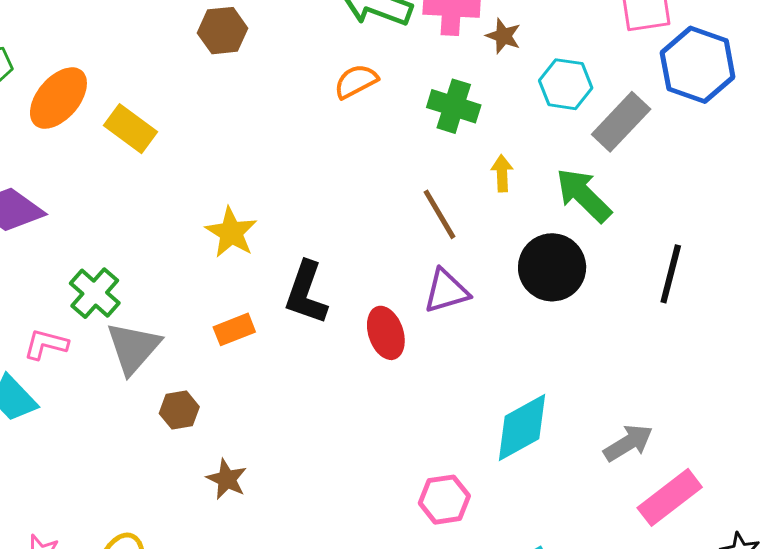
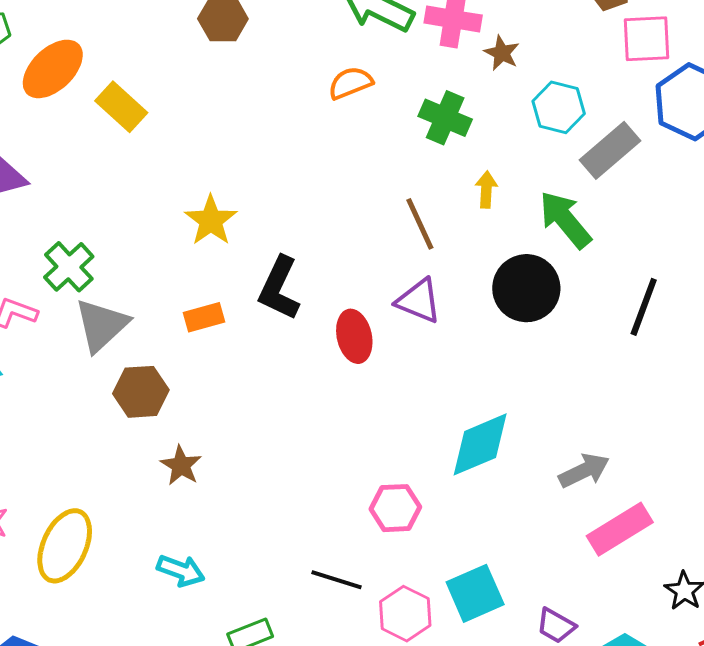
purple triangle: (446, 291) -> (419, 301), turned 33
brown hexagon: (179, 410) -> (141, 392), size x1.4

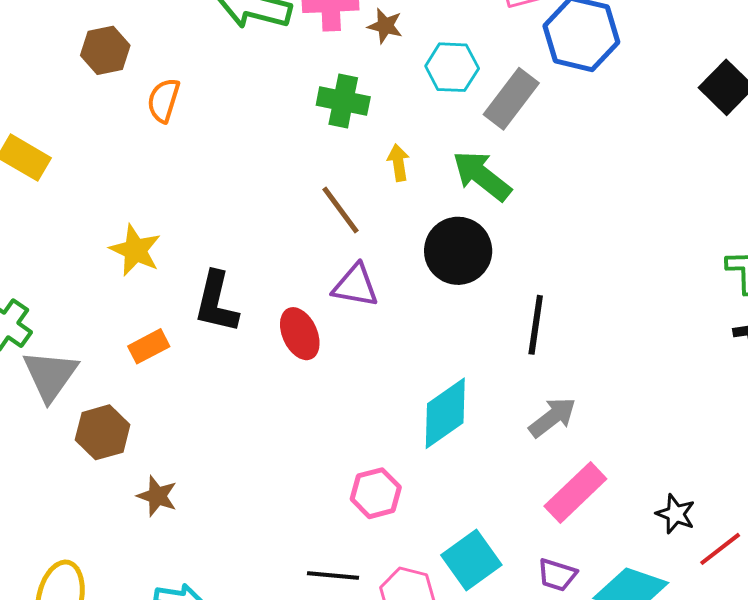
orange semicircle: (350, 83) -> (164, 100), moved, turned -39
black line: (644, 307) -> (536, 325), moved
pink rectangle: (620, 529) -> (575, 492), moved

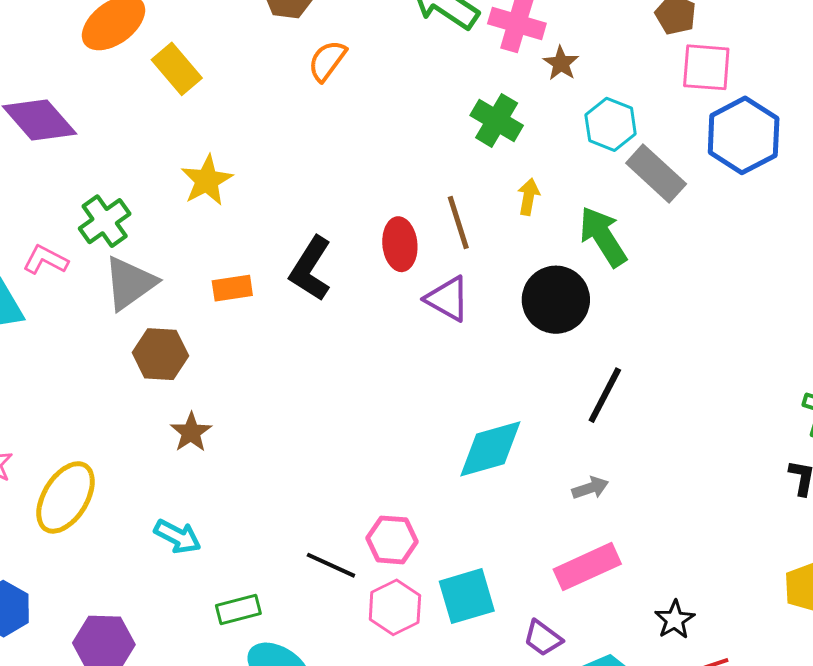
gray rectangle: (511, 99) -> (656, 173), turned 76
yellow star: (135, 250) -> (207, 180), moved
red ellipse: (300, 334) -> (400, 244), moved
gray arrow: (552, 417) -> (590, 488), size x0.7
pink hexagon: (376, 493) -> (392, 540), moved

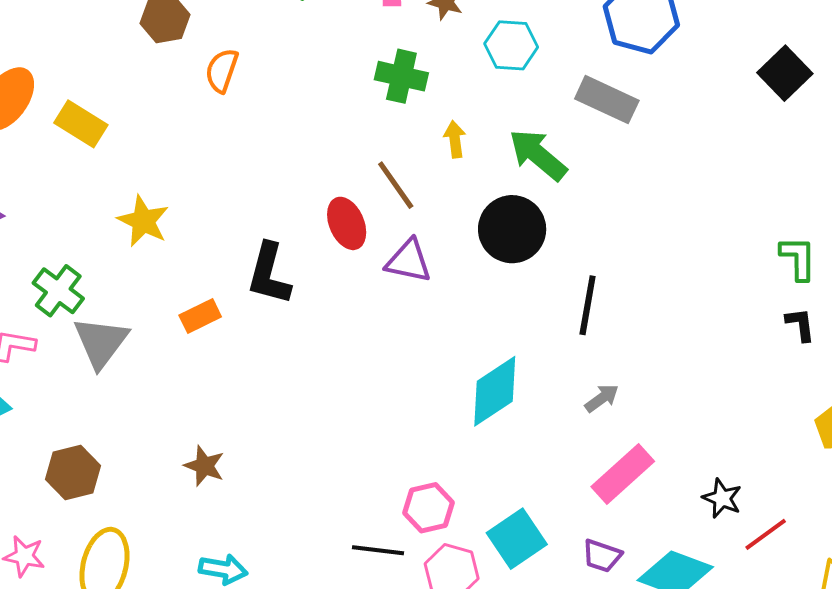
gray rectangle: (656, 173) -> (607, 100), moved
brown hexagon: (160, 354) -> (73, 472), moved

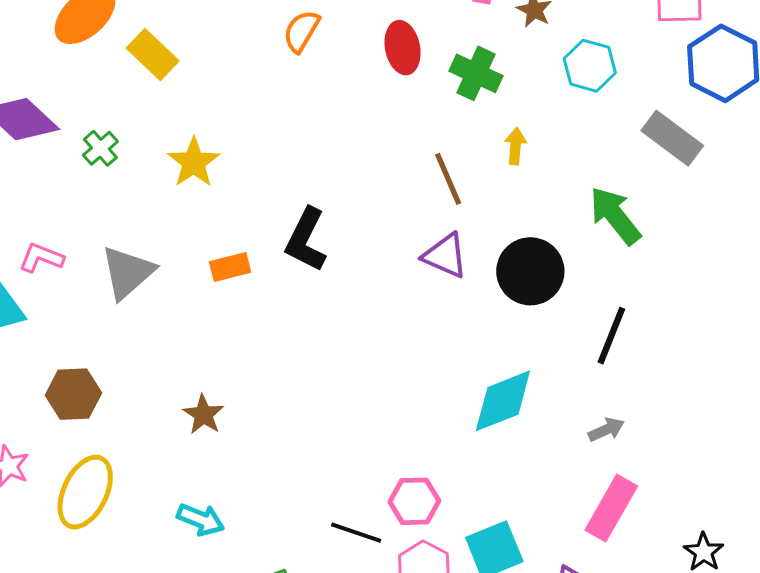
green arrow: (538, 155) -> (615, 216), moved
red ellipse: (347, 223) -> (403, 48), moved
black circle: (512, 229) -> (530, 271), moved
green cross: (58, 291) -> (100, 148), moved, size x0.7
pink rectangle: (623, 474) -> (611, 508), turned -30

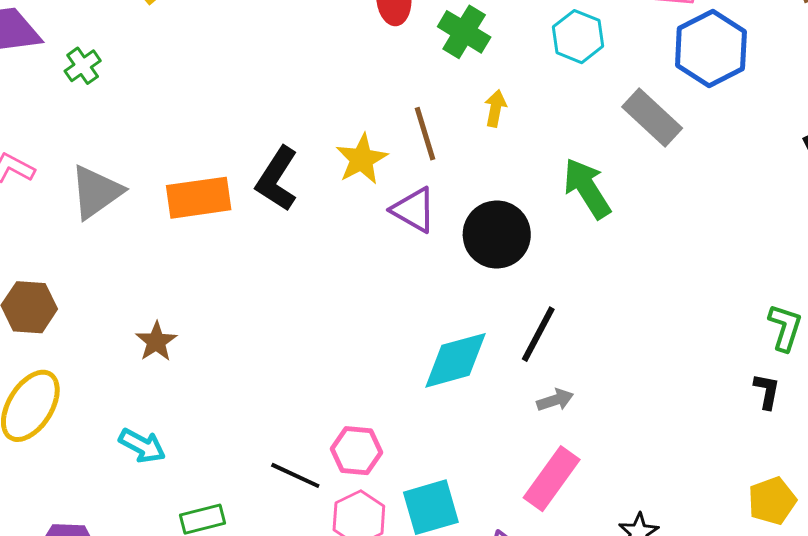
yellow star: (194, 162) -> (362, 159), moved
orange rectangle: (230, 267) -> (199, 198), size x1.6
black line: (611, 336) -> (538, 334), moved

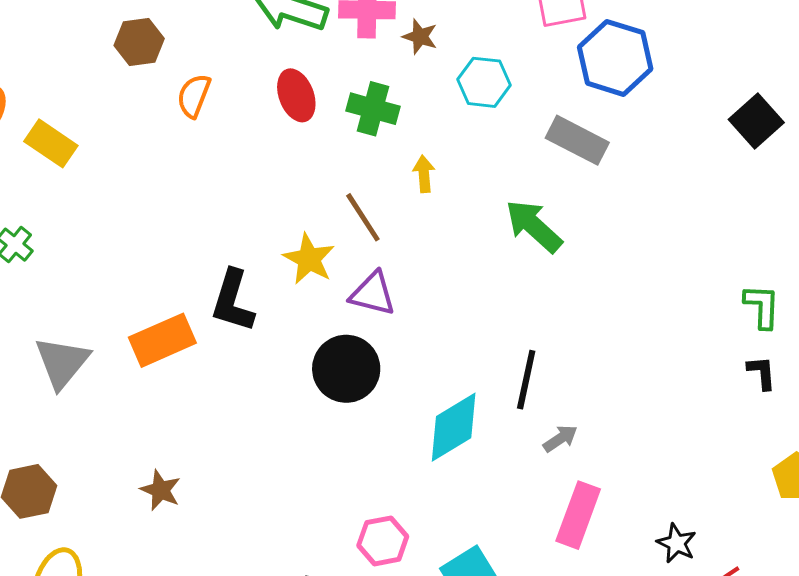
black circle: (497, 234) -> (346, 369), moved

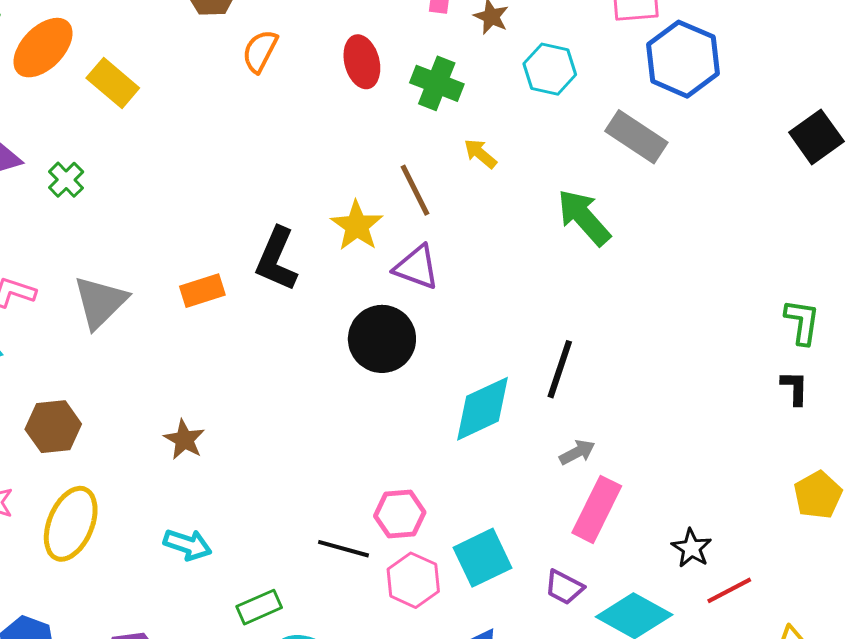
yellow arrow: (424, 174) -> (480, 154), turned -51
orange rectangle: (162, 340) -> (202, 291), size x0.7
gray arrow: (560, 438) -> (577, 452), moved

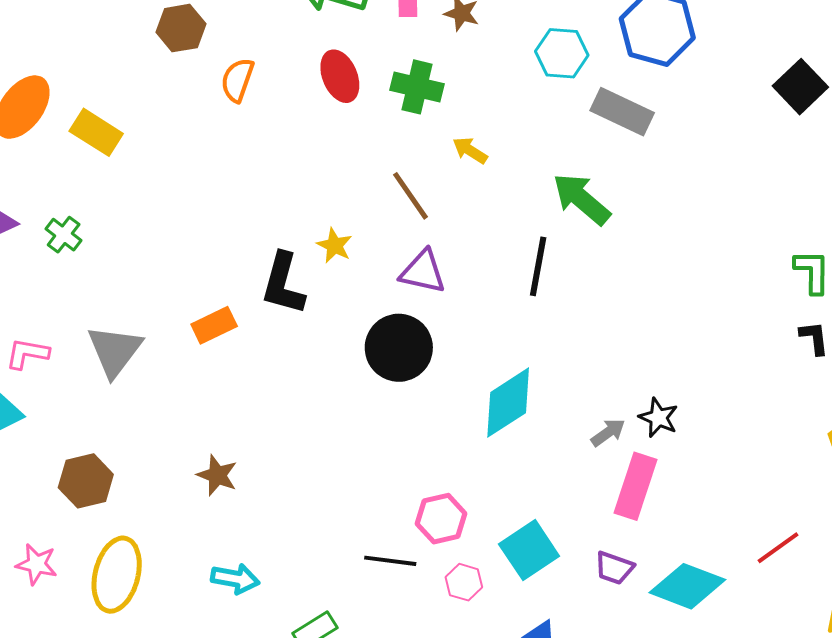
cyan hexagon: (550, 69) -> (562, 53), moved
yellow star: (357, 226) -> (334, 245), moved, size x0.7
black line: (560, 369) -> (538, 266), moved
black star: (692, 548) -> (658, 418), moved
pink hexagon: (413, 580) -> (464, 582), size x0.7

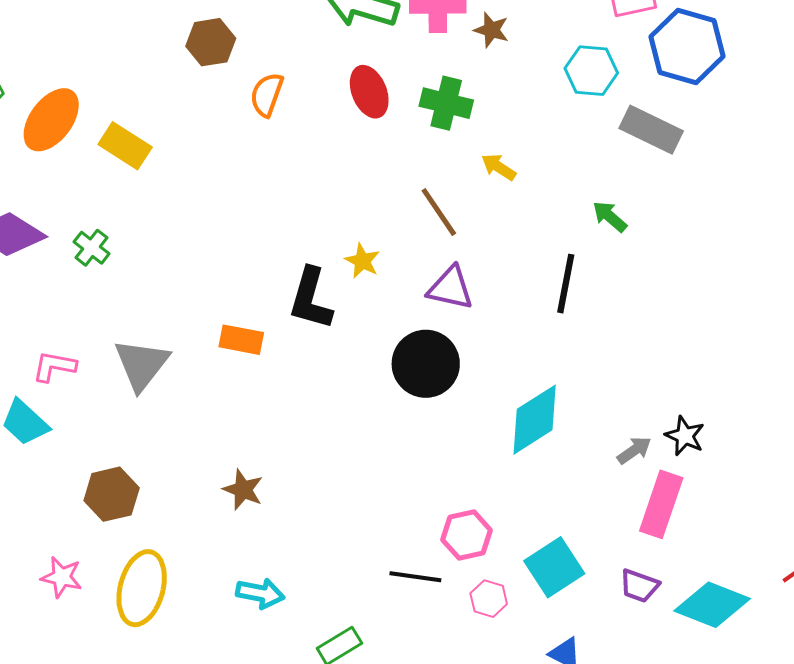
green arrow: (581, 199) -> (610, 217), size x0.6
orange rectangle: (214, 325) -> (241, 340), turned 36

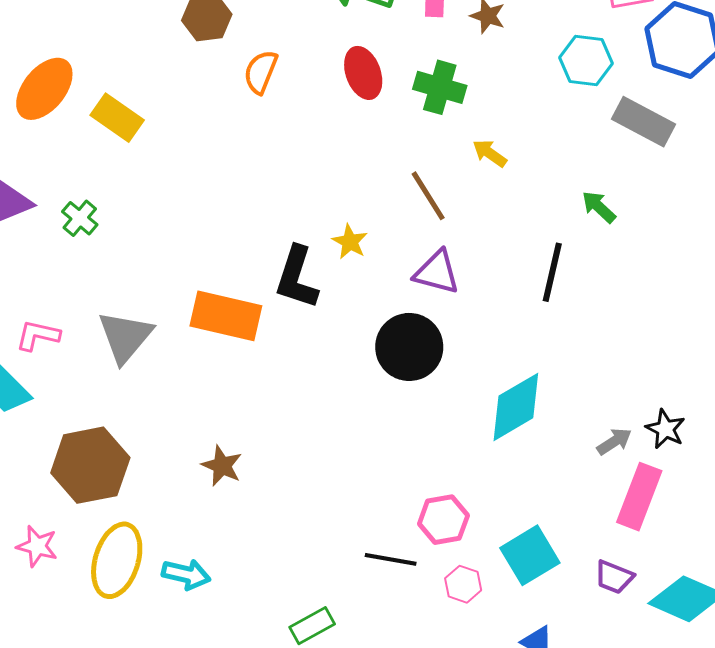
orange rectangle: (241, 340) -> (226, 316), size x1.6
brown hexagon: (112, 494) -> (90, 465), size x1.4
cyan arrow: (260, 593) -> (186, 574), moved

